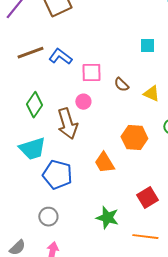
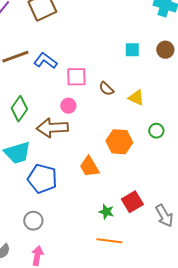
brown arrow: (67, 124) -> (52, 128), turned 104
green star: (107, 218) -> (106, 212), moved, size x0.7
orange line: (145, 237) -> (109, 241), moved

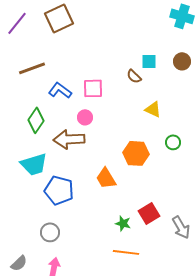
blue L-shape: (45, 61) -> (60, 90), moved
brown semicircle: (106, 89) -> (134, 76), moved

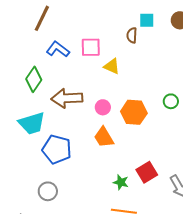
brown line: (32, 68) -> (42, 18), moved, turned -44
brown semicircle: (134, 76) -> (132, 35), turned 49
yellow triangle: (153, 109) -> (112, 66), moved
pink circle: (85, 117) -> (103, 107), moved

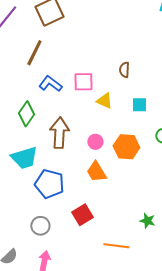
cyan square: (147, 20) -> (139, 105), moved
brown arrow: (67, 98) -> (59, 133), turned 96
red square: (147, 172) -> (82, 215), moved
green star: (121, 182) -> (147, 221), moved

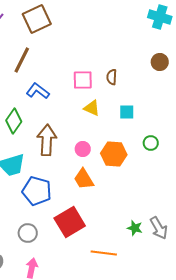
pink square: (83, 82) -> (83, 80), moved
red square: (82, 215) -> (70, 222), size x1.4

